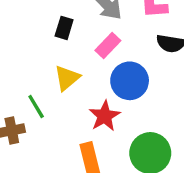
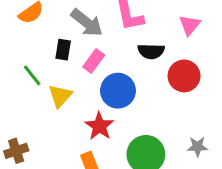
black rectangle: (64, 28) -> (63, 50), moved
green line: (36, 106) -> (32, 75), moved

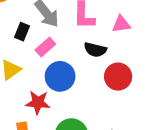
pink triangle: (190, 25) -> (121, 24), moved, turned 30
red star: (99, 126) -> (38, 103), turned 30

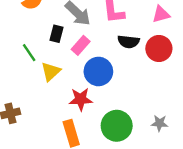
pink triangle: (121, 24) -> (161, 14), moved
red circle: (118, 77) -> (159, 48), moved

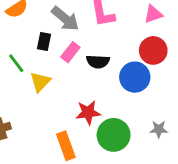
black semicircle: (128, 42) -> (98, 62), moved
blue circle: (98, 71) -> (135, 77), moved
red star: (81, 99) -> (88, 112), moved

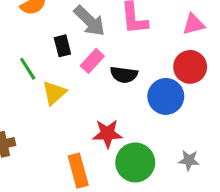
black rectangle: (44, 41) -> (62, 46), turned -30

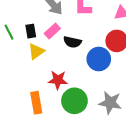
black rectangle: (62, 46) -> (31, 31), moved
yellow triangle: (54, 93) -> (36, 51), moved
gray star: (189, 160) -> (110, 103), size x1.6

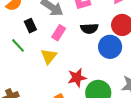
black rectangle: (31, 31) -> (30, 26), moved
black semicircle: (72, 42) -> (89, 28), moved

